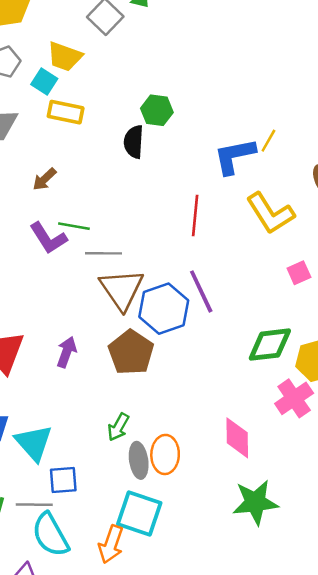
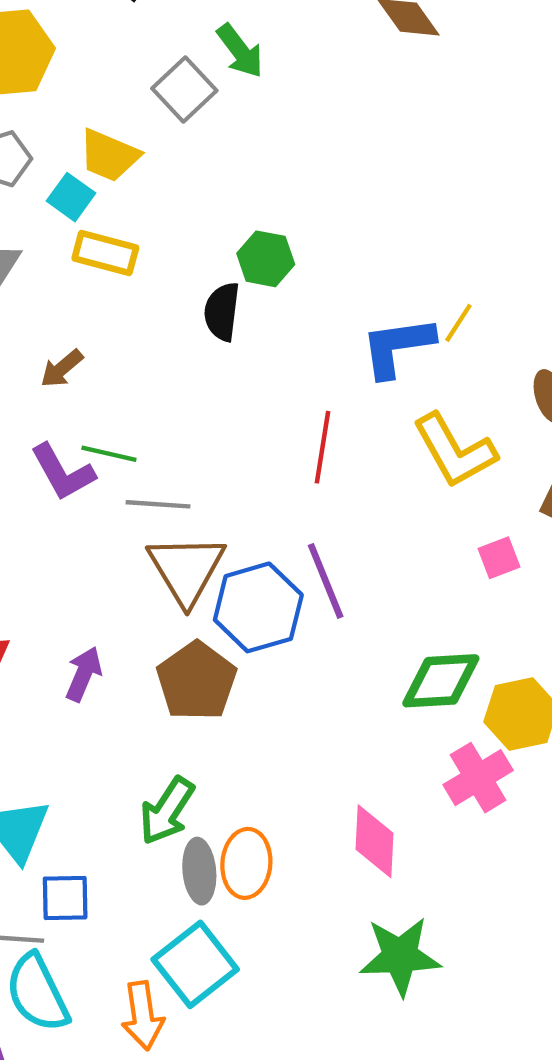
green arrow: (118, 427) -> (167, 811), size x1.4
cyan square: (139, 513) -> (195, 964), turned 30
orange arrow: (111, 544) -> (143, 1016), turned -30

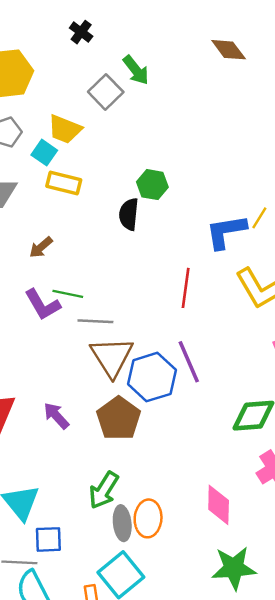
purple arrow: (84, 674) -> (56, 416), turned -64

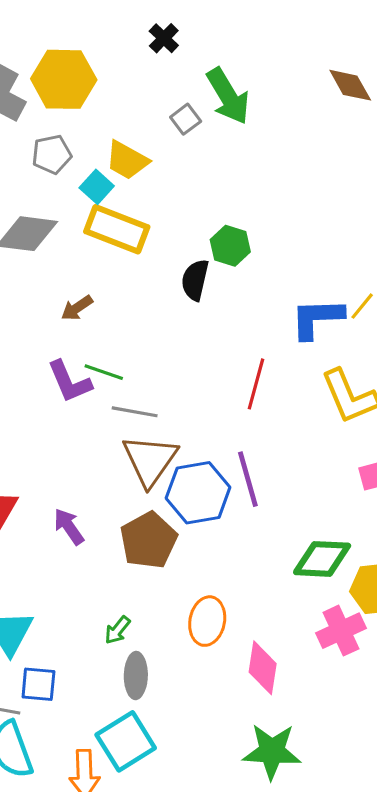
green arrow: (136, 70) -> (228, 96), size x1.4
gray square: (106, 92) -> (186, 119), size x0.7
yellow rectangle: (64, 183) -> (117, 229), size x1.4
green arrow: (104, 490) -> (117, 630), size x0.6
orange ellipse: (148, 518) -> (207, 621), moved

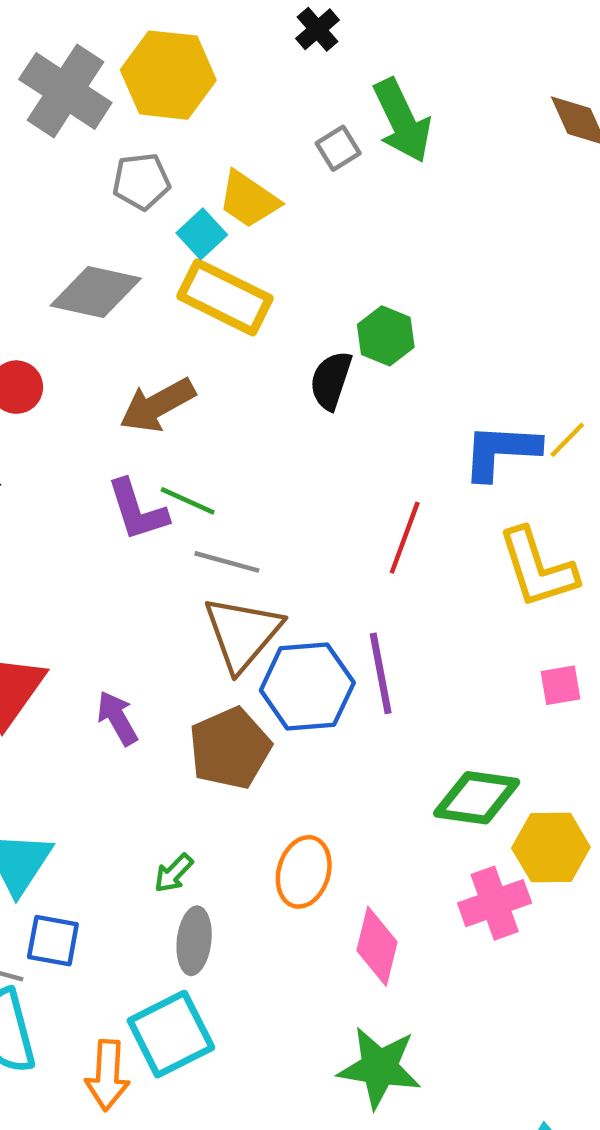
brown arrow: (77, 308) -> (157, 405), size x1.6

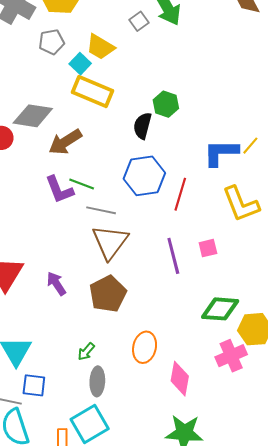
gray diamond: (96, 292) -> (33, 116), moved
pink square: (561, 685) -> (208, 248), moved
blue hexagon: (307, 686) -> (144, 176), moved

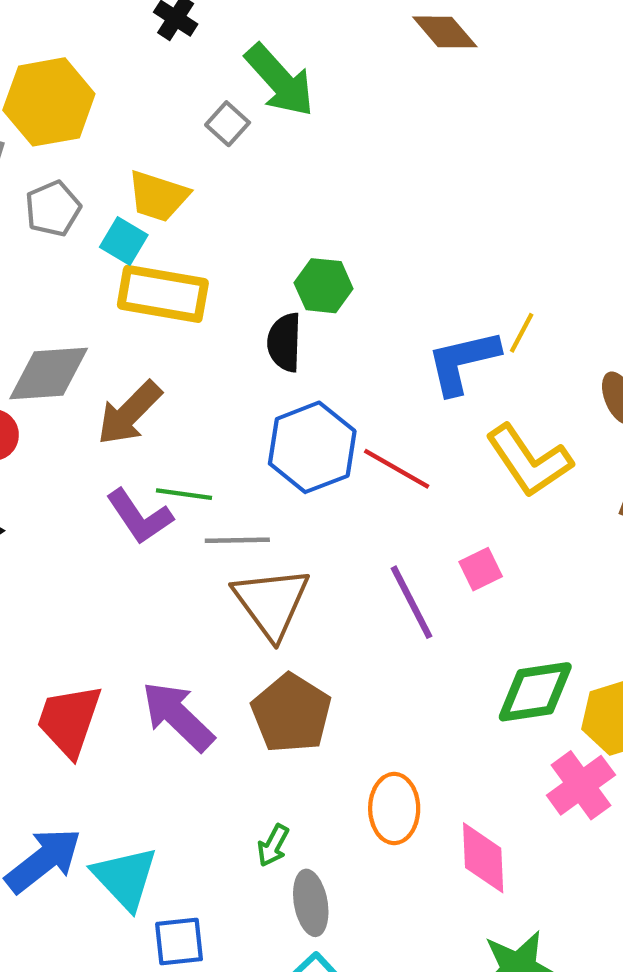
red line: (180, 194) -> (397, 469), turned -64
purple arrow: (56, 284) -> (178, 716), size x1.5

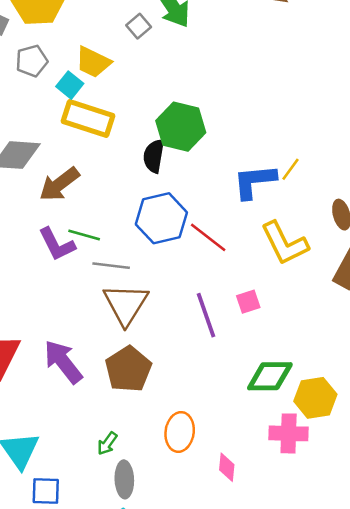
green hexagon: (324, 286) -> (181, 127), size x1.5
pink cross: (581, 785) -> (289, 433), turned 30
pink diamond: (483, 858) -> (227, 467), size x0.7

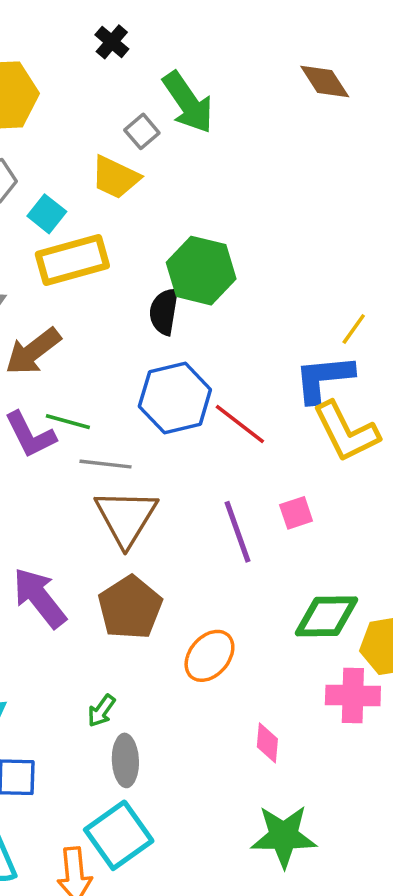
yellow trapezoid: (93, 62) -> (115, 177), moved
yellow rectangle: (88, 119) -> (72, 260), turned -33
blue L-shape: (254, 181) -> (324, 378), moved
orange ellipse: (180, 432) -> (209, 656), moved, turned 33

